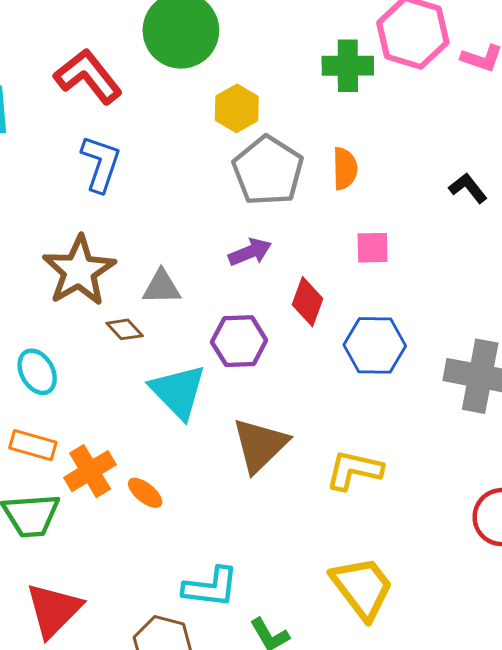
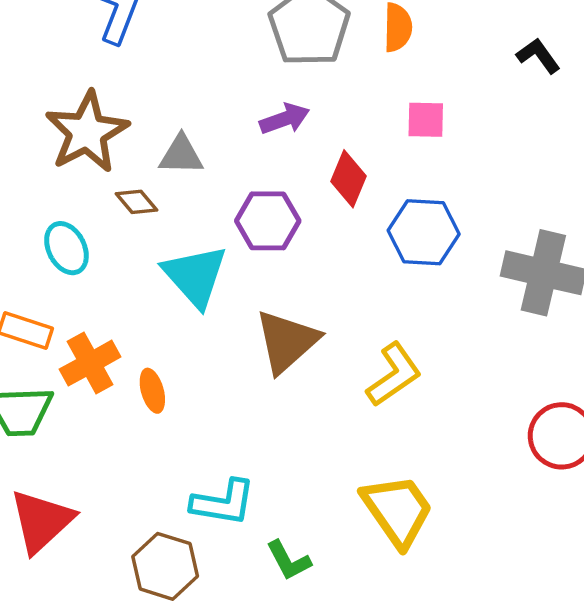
cyan ellipse: (37, 372) -> (66, 248), moved
yellow L-shape: (354, 470) -> (394, 375), turned 130
orange ellipse: (145, 493) -> (152, 391), turned 33

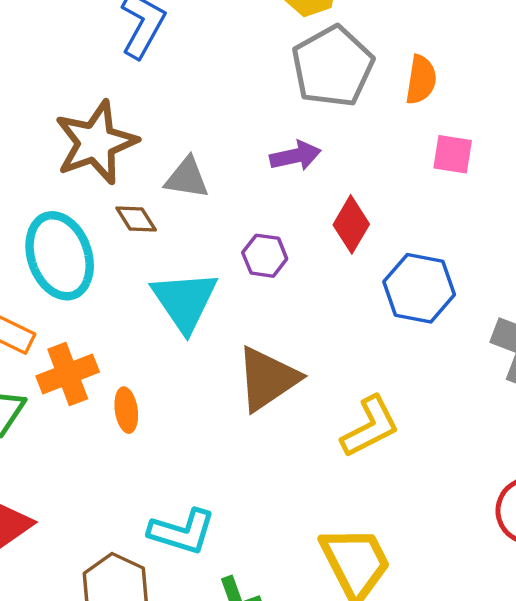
pink square: (426, 120) -> (453, 154), moved
purple hexagon: (268, 221) -> (265, 256), size x0.7
cyan ellipse: (66, 248) -> (60, 256), size x1.6

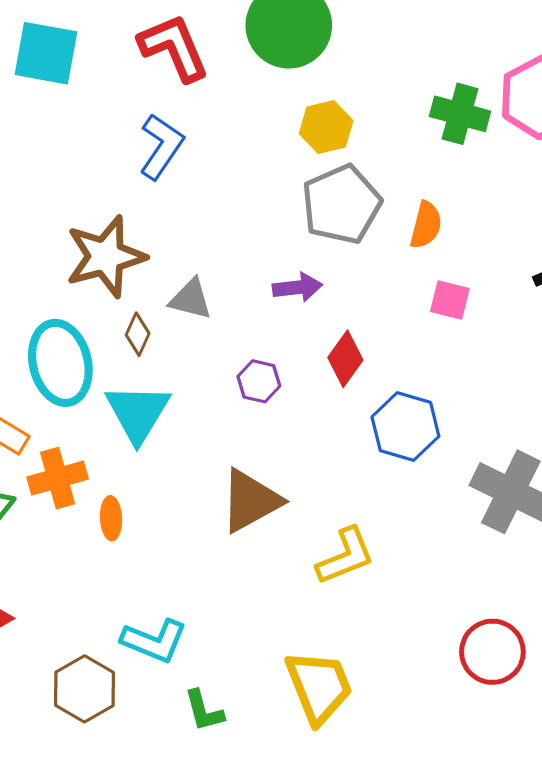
brown diamond: (136, 219) -> (138, 334), turned 51
cyan triangle: (185, 301) -> (138, 413), moved

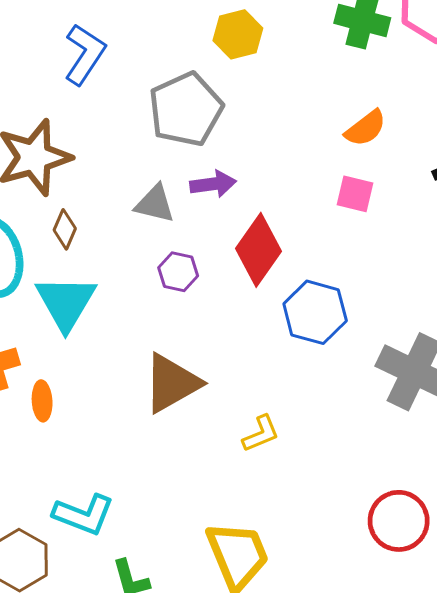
gray pentagon: (341, 204) -> (186, 109), moved
orange semicircle: (426, 225) -> (366, 128), moved, turned 39
gray triangle: (191, 299) -> (155, 204), moved
red diamond: (345, 359) -> (258, 250), size x1.4
yellow L-shape: (346, 556) -> (261, 434), size x0.7

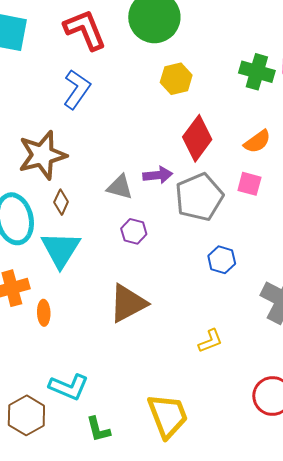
gray pentagon: (186, 109) -> (199, 197), moved
red diamond: (258, 250) -> (197, 138), moved
blue hexagon: (315, 312) -> (222, 260), size x0.7
yellow L-shape: (261, 434) -> (210, 341), moved

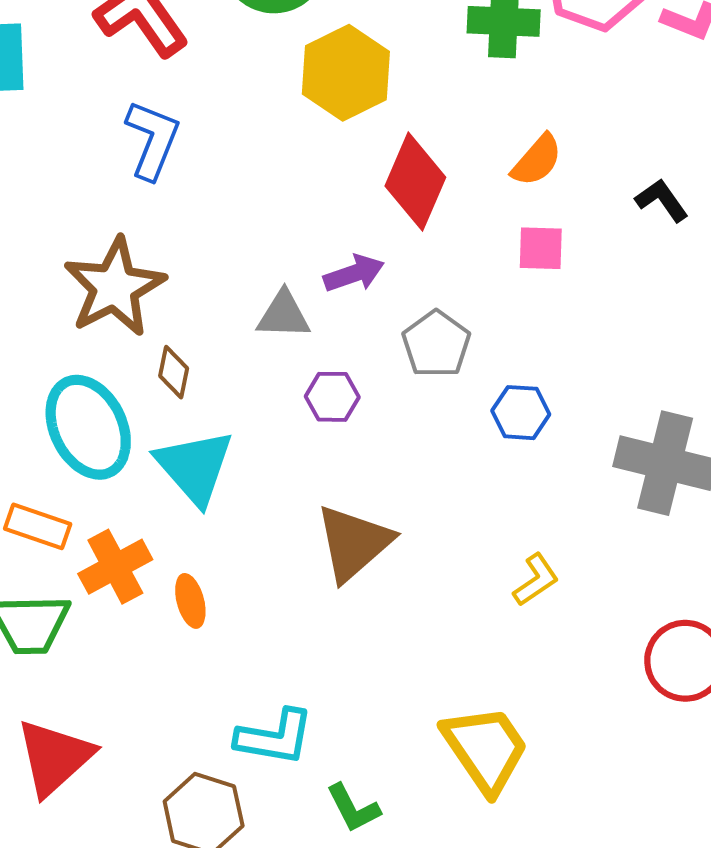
yellow hexagon: (176, 79) -> (346, 73), size x1.4
gray pentagon: (199, 197) -> (436, 344), moved, size x0.7

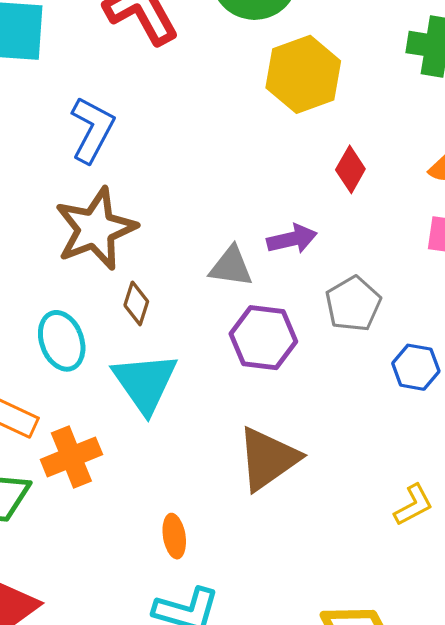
blue L-shape: (153, 140) -> (92, 130), moved
red diamond: (415, 182) -> (350, 169), size x0.6
purple hexagon: (332, 397) -> (263, 338), size x1.5
cyan ellipse: (88, 427) -> (62, 341), size x0.7
orange ellipse: (190, 601) -> (174, 536), moved

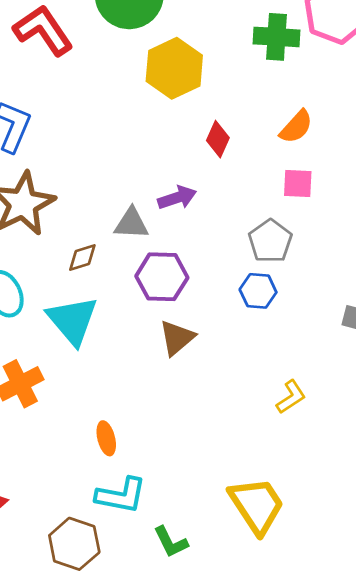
brown diamond: (136, 303) -> (82, 258), moved, turned 60
gray pentagon: (353, 304) -> (270, 241), moved
blue hexagon: (416, 367) -> (258, 291), moved
brown triangle: (268, 459) -> (177, 338), moved, size x0.7

